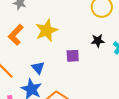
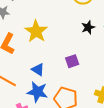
purple square: (73, 56) -> (72, 61), moved

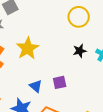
blue triangle: (38, 70) -> (36, 86), moved

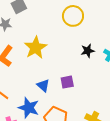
yellow circle: (79, 17) -> (73, 16), moved

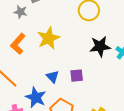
black star: (88, 51) -> (100, 46), size x1.5

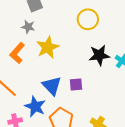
gray star: (21, 12) -> (28, 27), moved
blue triangle: (52, 77) -> (52, 86), size x1.5

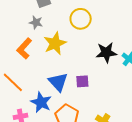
yellow circle: (88, 19) -> (81, 19), moved

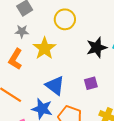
purple square: (82, 81) -> (91, 83), moved

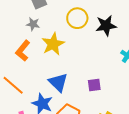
black star: (97, 48) -> (106, 26), moved

